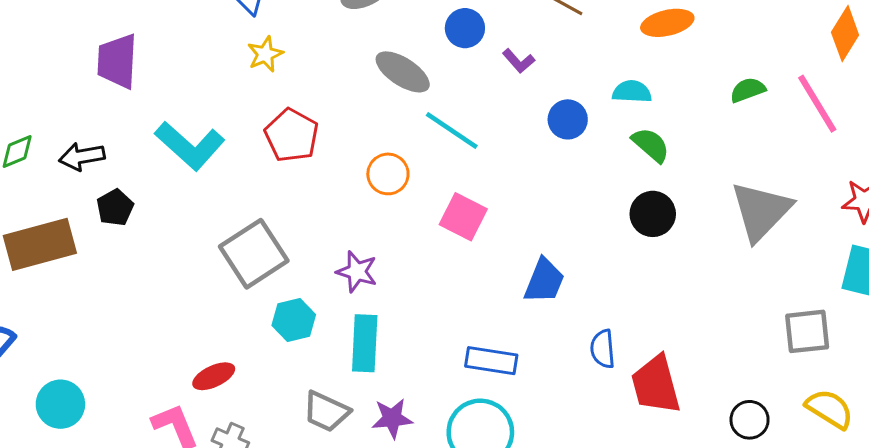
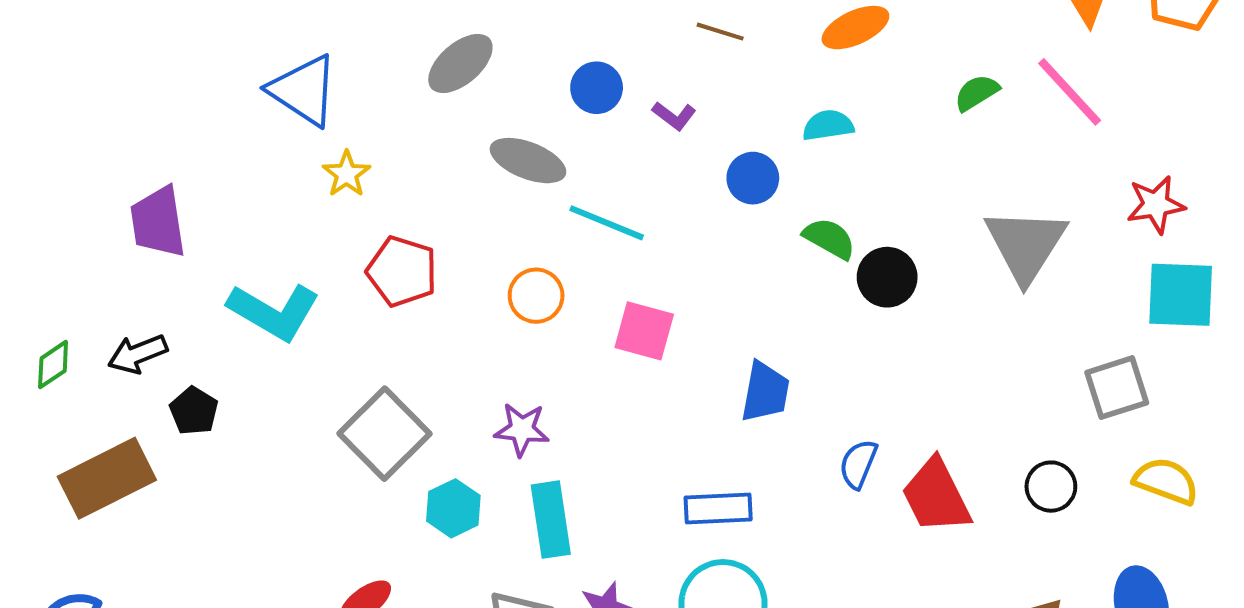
green semicircle: (651, 145) -> (829, 238), moved
blue semicircle: (603, 349) -> (858, 464), turned 39
black circle: (750, 420) -> (1051, 487), moved

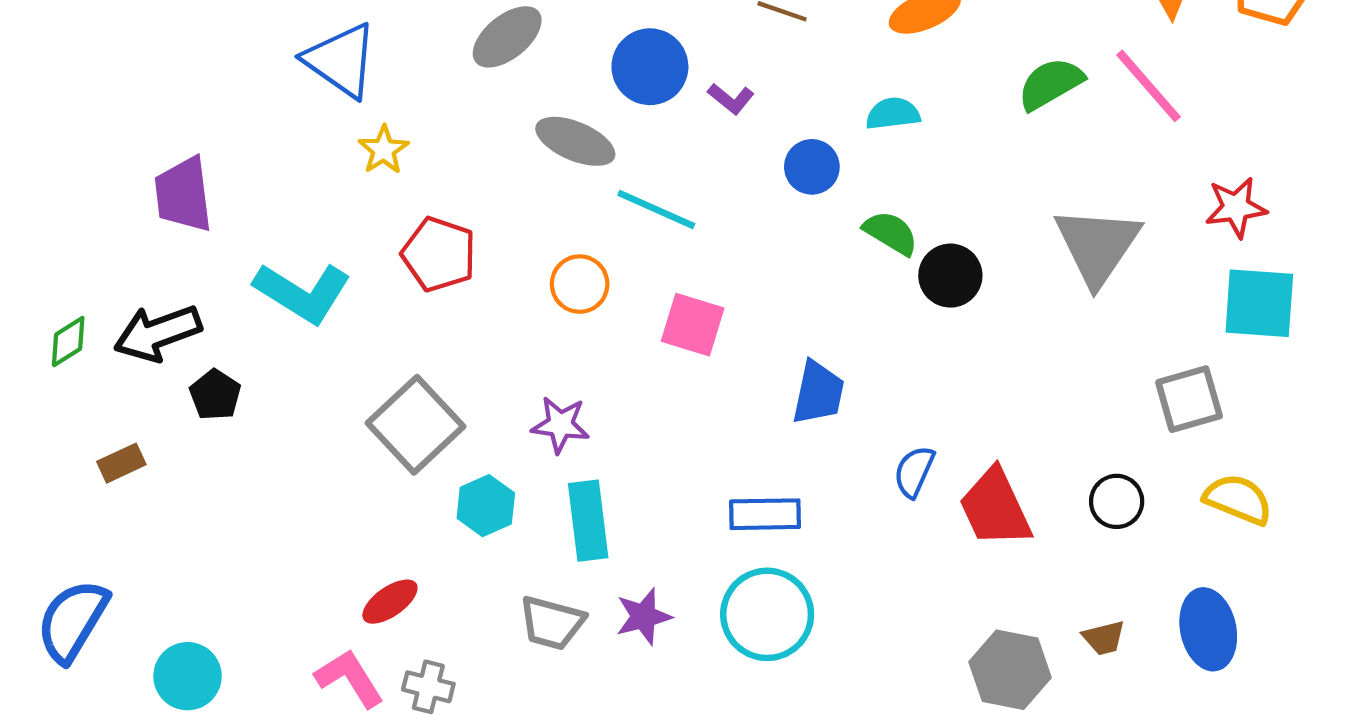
blue circle: (597, 88) -> (650, 67), size x1.4
green semicircle: (977, 93) -> (1051, 84), size x1.4
black arrow: (138, 354) -> (158, 333), size x1.4
brown rectangle: (107, 478) -> (121, 463), size x0.5

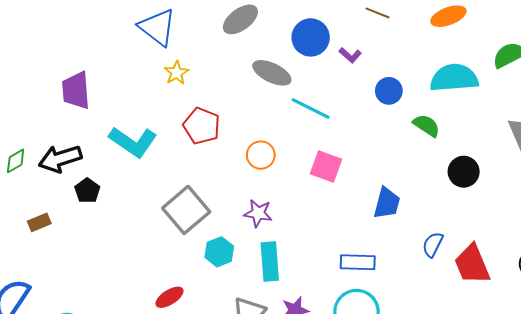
cyan semicircle: (893, 114) -> (454, 78), moved, size x1.8
black circle: (950, 276) -> (464, 172), moved
orange circle: (580, 284) -> (261, 155), moved

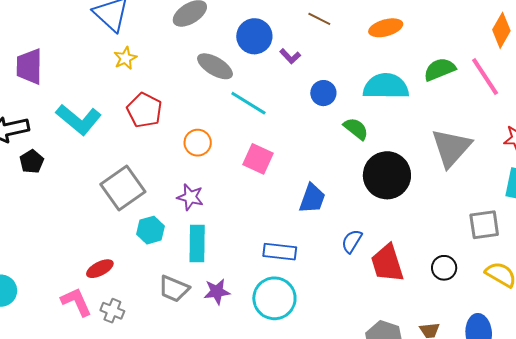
black circle: (464, 172) -> (387, 175), size x1.6

